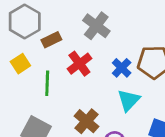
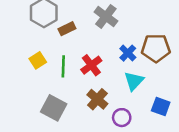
yellow square: (20, 64) -> (38, 60), moved
red cross: (79, 64) -> (91, 65), moved

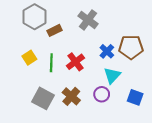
brown cross: (97, 99) -> (71, 96), moved
purple circle: (122, 118) -> (102, 94), moved

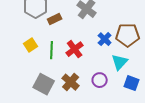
cyan triangle: (112, 75) -> (120, 62), moved

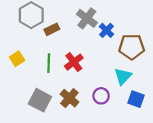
blue cross: (105, 39) -> (107, 30), moved
yellow square: (31, 45) -> (17, 59), moved

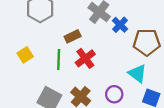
brown rectangle: (52, 29) -> (73, 36), moved
cyan triangle: (123, 76) -> (137, 73), turned -36

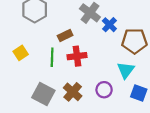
red cross: (85, 58) -> (77, 56), turned 30
cyan triangle: (137, 73) -> (126, 70), turned 30

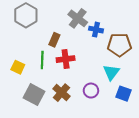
blue cross: (109, 25) -> (96, 30), turned -32
brown rectangle: (65, 36) -> (54, 40), turned -40
yellow square: (21, 53) -> (18, 67), moved, turned -32

